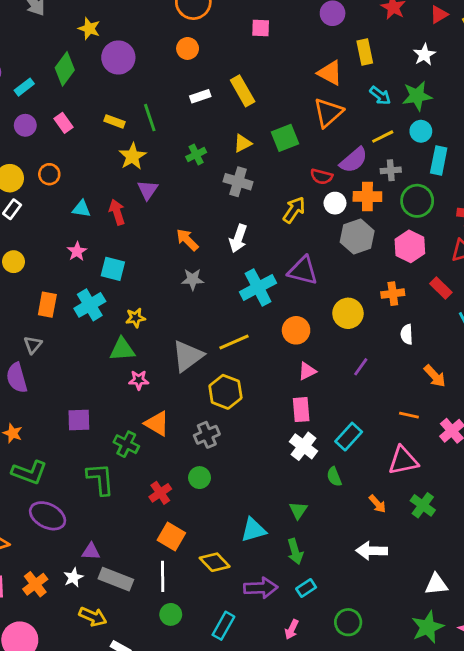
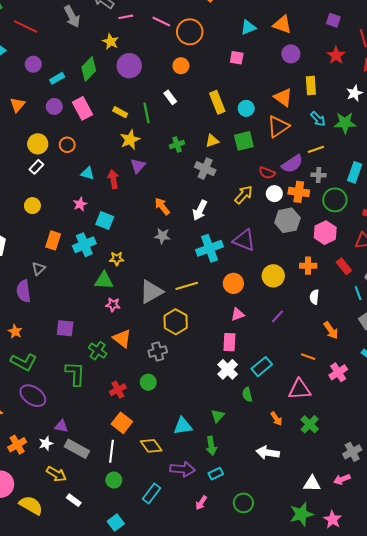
white rectangle: (200, 96) -> (170, 97), moved, turned 64
pink rectangle: (63, 123) -> (83, 108), size x1.5
cyan circle: (421, 131) -> (246, 108), moved

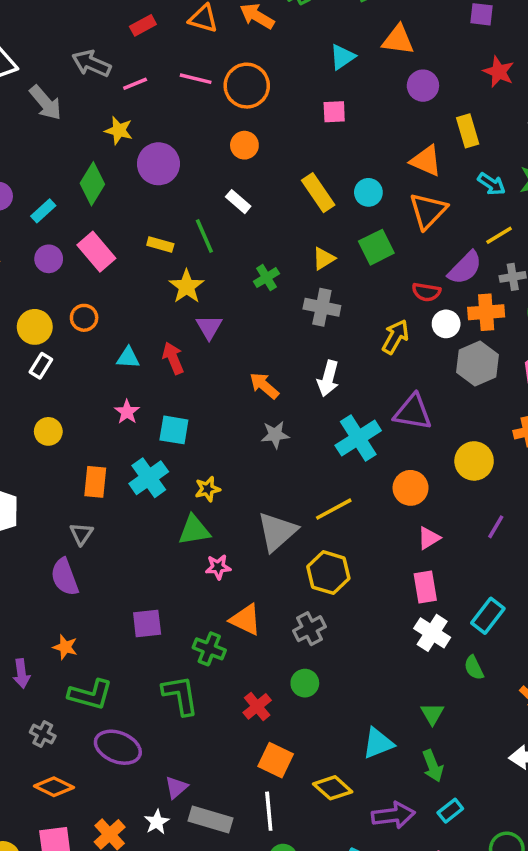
purple triangle: (61, 426) -> (176, 787), turned -40

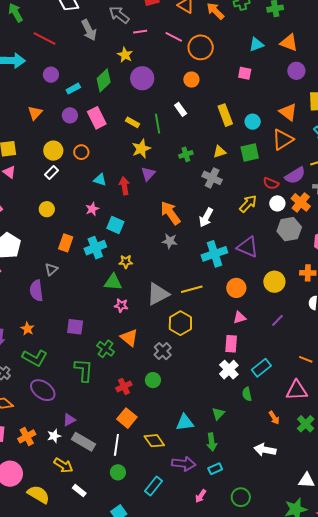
orange cross: (486, 312) -> (301, 202), turned 30
orange arrow: (264, 386) -> (170, 213), size x1.4
gray cross: (309, 629) -> (163, 351), turned -30

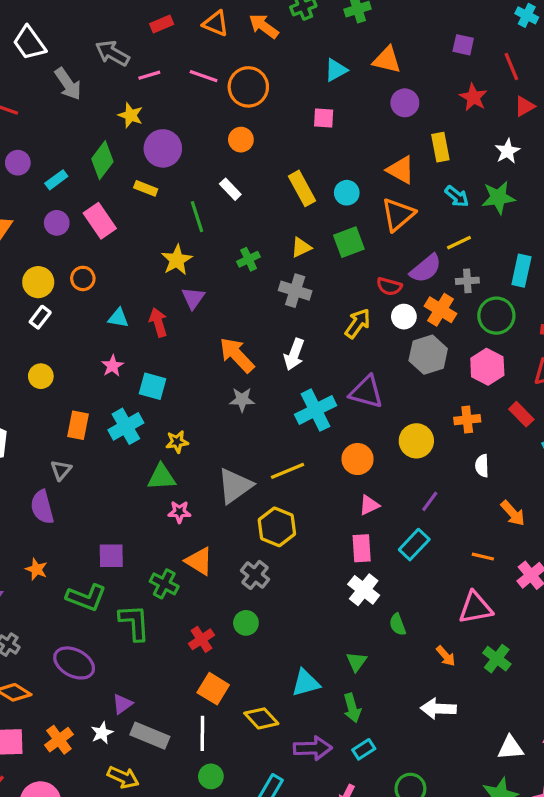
yellow rectangle: (133, 122) -> (146, 188), moved
green L-shape: (35, 358) -> (86, 597), moved
cyan rectangle: (261, 368) -> (414, 545), moved

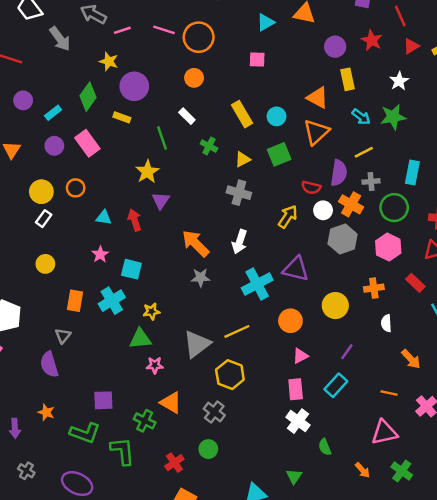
purple circle: (405, 103) -> (335, 47), moved
green cross: (249, 259) -> (209, 146), moved, turned -35
purple semicircle: (426, 268) -> (339, 173), turned -40

